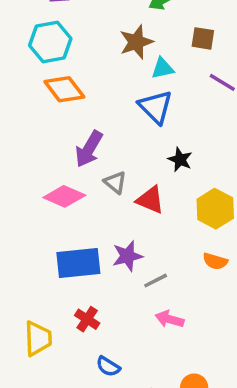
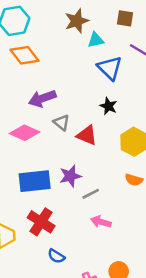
blue triangle: (156, 107) -> (110, 68), moved
purple arrow: (89, 149) -> (42, 98), turned 40
red cross: (87, 319) -> (41, 222), size x1.5

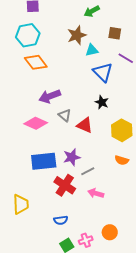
red cross: (41, 222) -> (65, 185), moved
blue semicircle: (56, 256) -> (61, 220), turned -40

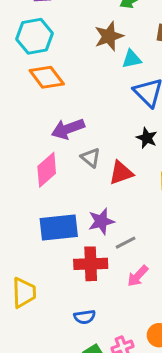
pink diamond: (36, 123) -> (47, 170), turned -65
red triangle: (85, 125) -> (121, 173), turned -42
red cross: (65, 185) -> (91, 264), turned -35
pink arrow: (96, 193) -> (138, 276), turned -63

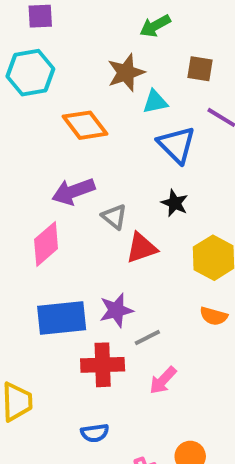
orange diamond: (47, 77) -> (85, 125), moved
gray triangle: (91, 158) -> (114, 217), moved

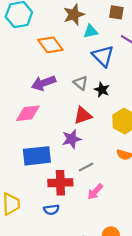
gray triangle: (114, 217) -> (81, 83), moved
pink diamond: (46, 244) -> (28, 113), turned 35
purple star: (116, 310) -> (72, 139), moved
blue semicircle: (95, 433) -> (51, 210), moved

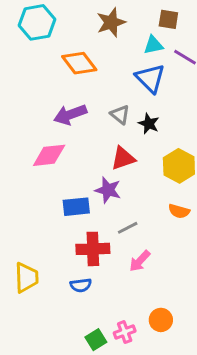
cyan triangle: (91, 31) -> (153, 45), moved
purple star: (72, 139) -> (108, 190), turned 30
blue rectangle: (37, 156) -> (76, 207), moved, size x0.7

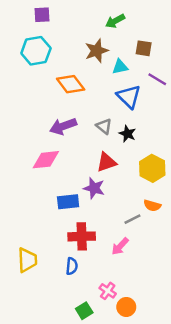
cyan triangle: (153, 45) -> (120, 67), moved
gray line: (128, 228) -> (132, 219), moved
blue semicircle: (81, 285) -> (72, 266), turned -77
orange circle: (161, 320) -> (126, 307), moved
pink cross: (125, 332) -> (108, 291), moved, turned -35

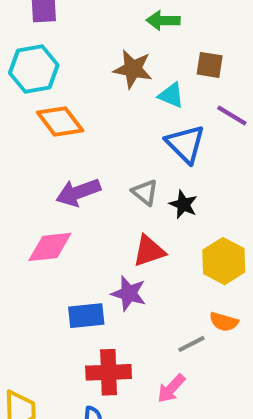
green arrow: (115, 21) -> (163, 20), turned 30
brown star: (97, 51) -> (133, 69), turned 30
cyan triangle: (120, 67) -> (171, 95), turned 35
orange diamond: (71, 84) -> (60, 122), moved

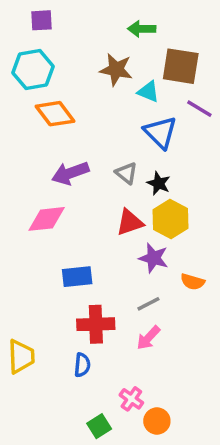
brown square: (210, 65) -> (181, 66), size x1.6
yellow hexagon: (224, 261) -> (170, 219), moved
purple star: (129, 293) -> (154, 258), moved
gray line: (191, 344) -> (148, 304), moved

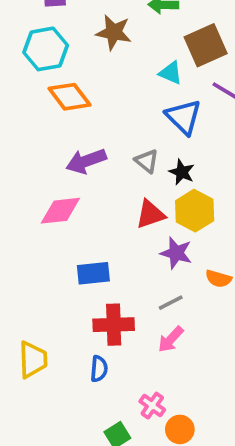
brown square: (181, 66) -> (206, 45), turned -33
brown star: (116, 70) -> (114, 32), moved

